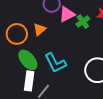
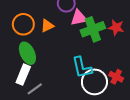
green cross: (83, 22) -> (93, 29), size x1.6
cyan L-shape: (55, 63) -> (82, 68), moved

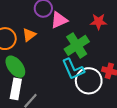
green cross: (93, 29) -> (77, 45), moved

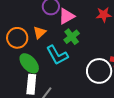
green cross: (77, 45) -> (72, 37), moved, size x0.7
cyan L-shape: (73, 69) -> (57, 55), moved

